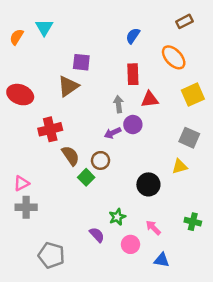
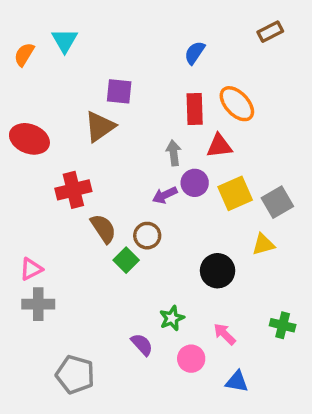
orange ellipse: (174, 57) -> (237, 104), moved
yellow square: (193, 95) -> (235, 193), moved
gray square: (189, 138) -> (277, 202), turned 36

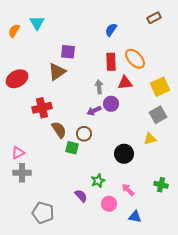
red ellipse: (29, 139) -> (17, 79), turned -50
yellow square: (235, 193) -> (160, 87), moved
green square: (126, 260) -> (72, 148), turned -32

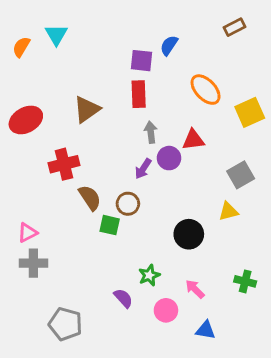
purple square: (68, 52) -> (142, 61), moved
red rectangle: (111, 62) -> (139, 94), moved
red triangle: (125, 83) -> (193, 140), moved
yellow square: (160, 87) -> (250, 112), moved
purple arrow: (94, 111) -> (143, 169), turned -32

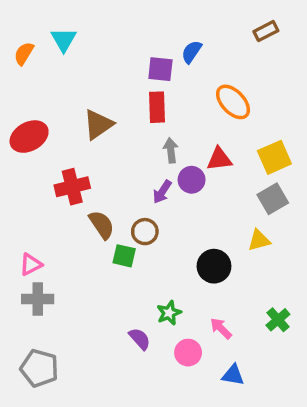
yellow square: (250, 112) -> (274, 157), moved
green cross: (245, 281) -> (278, 320), turned 35
gray pentagon: (65, 324) -> (39, 368), moved

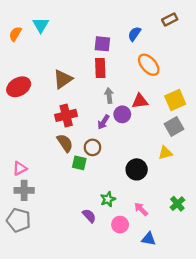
blue semicircle: (192, 52) -> (134, 34), moved
red cross: (72, 187) -> (66, 115), moved
gray pentagon: (39, 368) -> (19, 220), moved

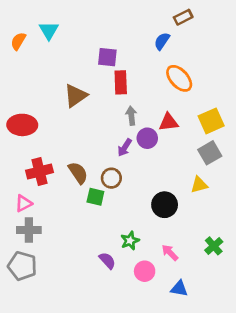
brown rectangle: (170, 20) -> (183, 17), moved
purple square: (102, 44) -> (107, 57), moved
red ellipse: (19, 87) -> (22, 125), moved, turned 30
red cross: (66, 115) -> (40, 171), moved

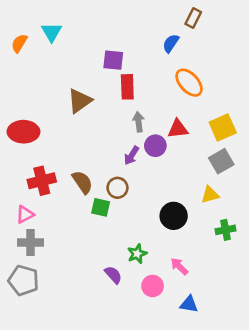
brown rectangle: (183, 17) -> (193, 18), turned -36
green cross: (214, 246) -> (226, 230), moved, turned 30

